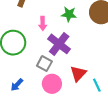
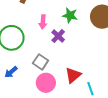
purple cross: (59, 44) -> (58, 36), moved, size x0.6
blue arrow: (17, 85) -> (11, 72), moved

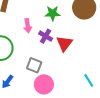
red triangle: (73, 75) -> (64, 43), moved

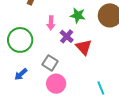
red triangle: (64, 43) -> (84, 47), turned -30

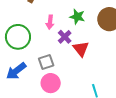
gray square: (50, 63) -> (46, 62), turned 35
blue arrow: (21, 74) -> (16, 71), size x1.5

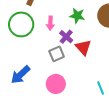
green circle: (18, 37) -> (21, 24), moved
gray square: (46, 62) -> (57, 54), moved

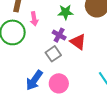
pink arrow: (50, 23) -> (34, 19), moved
blue arrow: (21, 75) -> (34, 80), moved

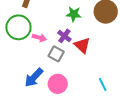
pink arrow: (34, 19) -> (39, 38), moved, turned -72
gray square: (53, 54) -> (56, 54), turned -35

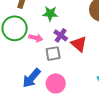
green star: (74, 14) -> (50, 14), moved
gray square: (56, 54) -> (53, 54), turned -35

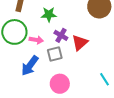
red triangle: (79, 44) -> (80, 43), turned 42
blue arrow: (32, 78) -> (30, 66), moved

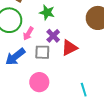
pink arrow: (36, 40) -> (28, 34), turned 96

